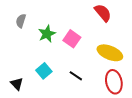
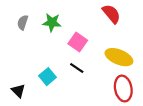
green star: (47, 34) -> (52, 22), moved, turned 30
black line: (76, 76) -> (77, 68), moved

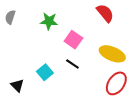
gray semicircle: (23, 22) -> (10, 17), moved
red ellipse: (123, 88) -> (116, 83), turned 45

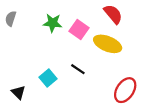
pink square: (73, 40) -> (79, 30), moved
yellow ellipse: (112, 54) -> (108, 44), moved

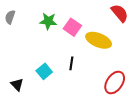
red semicircle: (113, 14) -> (120, 13), moved
black line: (78, 69) -> (71, 63), turned 64

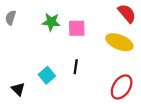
pink square: (72, 27) -> (77, 28), turned -36
yellow ellipse: (99, 40) -> (119, 42), moved

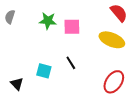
black line: (76, 67) -> (71, 63), turned -40
cyan square: (47, 75) -> (44, 71), turned -35

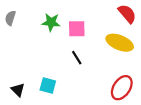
black line: (71, 63) -> (77, 58), moved
cyan square: (44, 71) -> (48, 86), moved

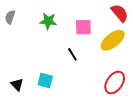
pink square: (77, 29) -> (83, 27), moved
yellow ellipse: (120, 43) -> (113, 40), turned -60

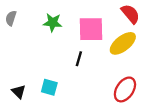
pink square: (83, 27) -> (91, 29), size x1.4
black line: (72, 54) -> (79, 59), turned 48

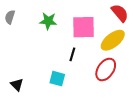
cyan square: (49, 87) -> (57, 79), moved
red ellipse: (125, 89) -> (106, 69), moved

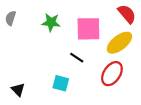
black line: (72, 54) -> (77, 58), turned -72

